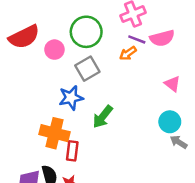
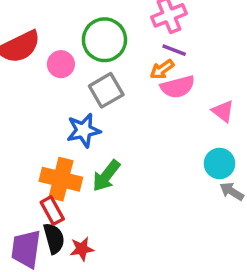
pink semicircle: (162, 38) -> (178, 87), moved
green arrow: (103, 117) -> (106, 176), moved
red rectangle: (72, 151) -> (52, 211), moved, turned -36

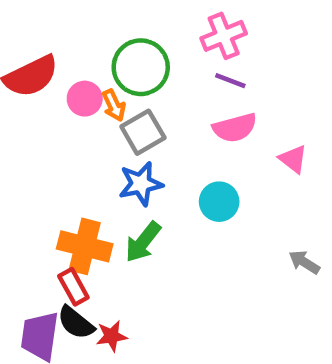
orange arrow: (162, 69) -> (114, 105), moved, turned -80
blue star: (84, 130) -> (141, 184), moved
cyan circle: (219, 164) -> (219, 202), moved
black semicircle: (54, 238) -> (76, 323), turned 144

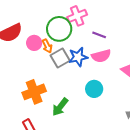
pink cross: (224, 36) -> (77, 16), moved
blue star: (141, 184) -> (78, 57), moved
orange cross: (85, 246) -> (34, 92), moved, turned -35

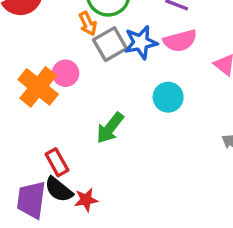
pink circle: (34, 43) -> (65, 73), moved
orange cross: (34, 92) -> (38, 87), moved, turned -30

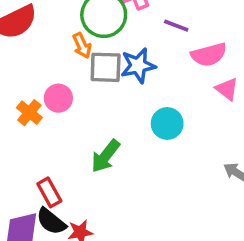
pink semicircle: (180, 41) -> (209, 55), moved
gray square: (110, 44) -> (106, 67), turned 32
orange cross: (38, 87) -> (29, 113), size x0.6

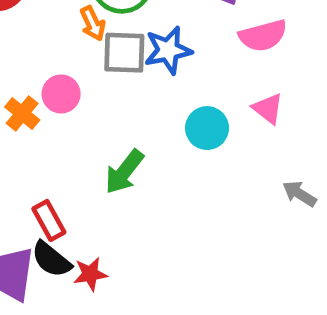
pink triangle: (227, 89) -> (268, 109), moved

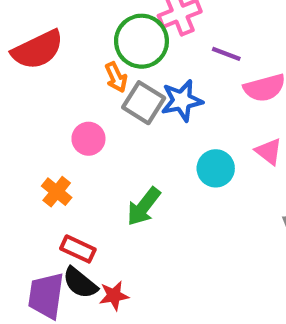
gray square: (124, 53) -> (144, 103), turned 30
orange cross: (22, 113) -> (57, 192), moved
red rectangle: (49, 220) -> (78, 249), turned -36

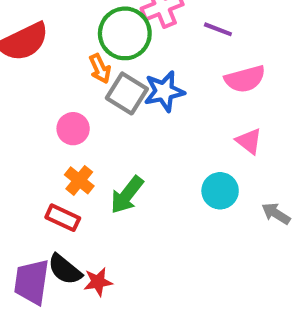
purple line: (226, 54) -> (218, 29), moved
cyan circle: (216, 168) -> (220, 191), moved
orange cross: (57, 192) -> (79, 180), moved
red rectangle: (78, 249) -> (63, 218), moved

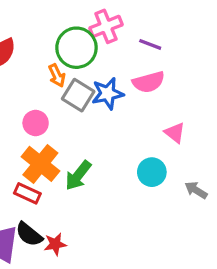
pink semicircle: (245, 79) -> (149, 82), moved
orange cross: (79, 180) -> (40, 164), size x1.6

